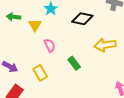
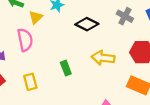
pink semicircle: (50, 45) -> (25, 40), moved, size x1.5
yellow rectangle: (40, 73) -> (30, 82), moved

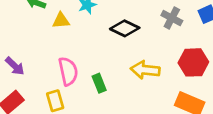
yellow triangle: (36, 17) -> (61, 21), turned 40
pink semicircle: (25, 40) -> (68, 71), moved

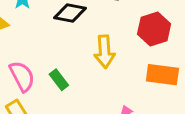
yellow arrow: (145, 70) -> (105, 52), turned -84

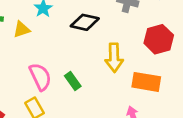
orange rectangle: (162, 75) -> (146, 82), moved

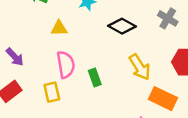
yellow triangle: (22, 30) -> (59, 28), moved
yellow arrow: (114, 58) -> (140, 67), turned -48

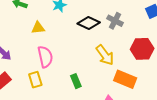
gray cross: (168, 18) -> (115, 21), moved
green rectangle: (95, 77) -> (76, 81), moved

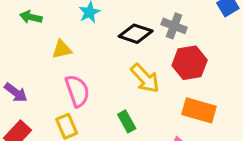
red hexagon: (142, 49) -> (190, 63), moved
yellow arrow: (105, 55) -> (145, 78), moved

